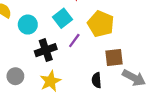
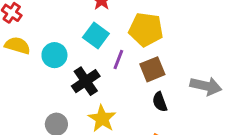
brown square: (114, 58) -> (152, 69), moved

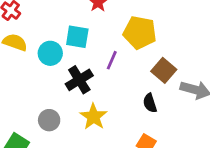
cyan square: (96, 35) -> (77, 37), moved, turned -30
brown square: (152, 69) -> (164, 70), moved, turned -30

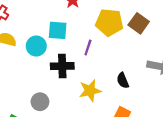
brown square: (164, 70) -> (139, 23), moved
black cross: (79, 80) -> (62, 66), turned 35
yellow star: (93, 117) -> (90, 91), moved, turned 30

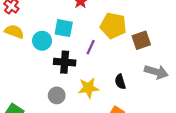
brown square: (139, 23) -> (141, 40), moved, turned 30
gray circle: (40, 102) -> (57, 95), moved

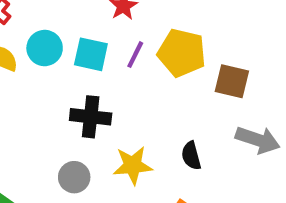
brown square: (141, 40) -> (232, 81), turned 30
cyan circle: (42, 41) -> (45, 48), moved
purple line: (91, 47) -> (135, 55), moved

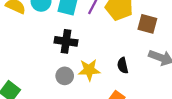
gray circle: (74, 177) -> (65, 76), moved

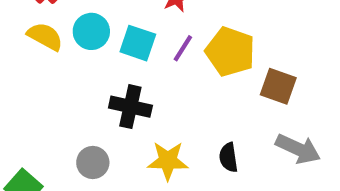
gray circle: (65, 76) -> (93, 162), moved

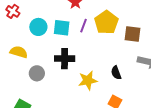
yellow semicircle: (45, 36) -> (19, 52), moved
yellow pentagon: (230, 52) -> (106, 22), turned 30
gray circle: (93, 162) -> (37, 73), moved

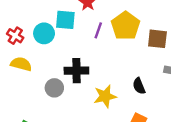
red cross: (13, 11) -> (15, 36), moved
cyan square: (62, 28) -> (65, 20), moved
gray circle: (37, 73) -> (54, 88), moved

